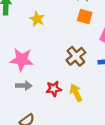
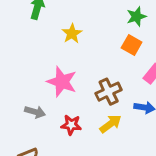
pink star: (22, 60) -> (62, 82), moved
yellow arrow: (76, 93) -> (111, 124), moved, turned 66

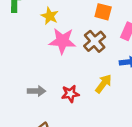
pink star: (62, 82) -> (62, 41), moved
brown cross: (109, 92) -> (95, 41), moved

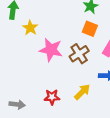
yellow star: (50, 16) -> (30, 28), moved
gray arrow: (37, 91) -> (17, 105), moved

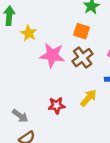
orange square: (90, 29) -> (81, 31), moved
gray arrow: (17, 105) -> (20, 116), turned 32

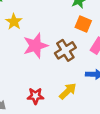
orange square: (81, 31) -> (83, 24), moved
pink star: (52, 55) -> (35, 46), turned -30

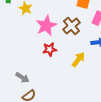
red star: (35, 96) -> (50, 49), moved

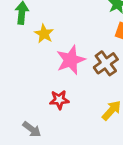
red star: (50, 49) -> (59, 100), moved

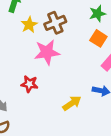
brown cross: (106, 63) -> (55, 23), moved

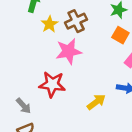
red star: (29, 84) -> (52, 84), size x1.5

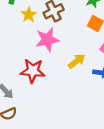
yellow arrow: (96, 102) -> (77, 61), moved

